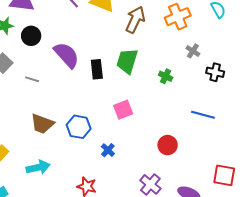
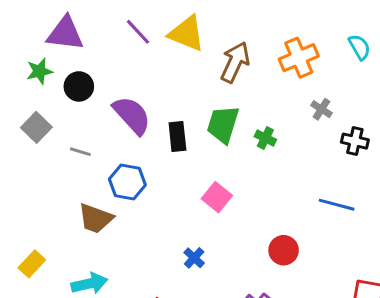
green cross: (166, 76) -> (265, 138), moved
pink square: (123, 110) -> (217, 197), turned -30
blue hexagon: (79, 127) -> (127, 182), moved

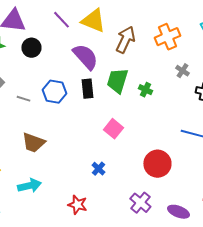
black circle: (79, 86) -> (31, 48), moved
purple semicircle: (132, 115) -> (85, 57), moved
blue hexagon: (127, 182) -> (54, 92), moved
red circle: (284, 250) -> (157, 164), size x1.4

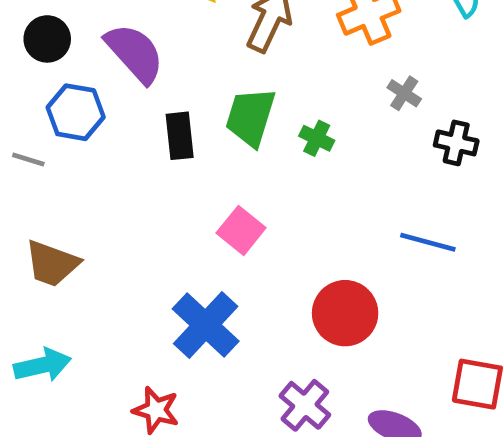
purple semicircle: (85, 57) -> (135, 53), moved
blue hexagon: (54, 92) -> (76, 112), moved
blue cross: (98, 169) -> (206, 325), size x2.0

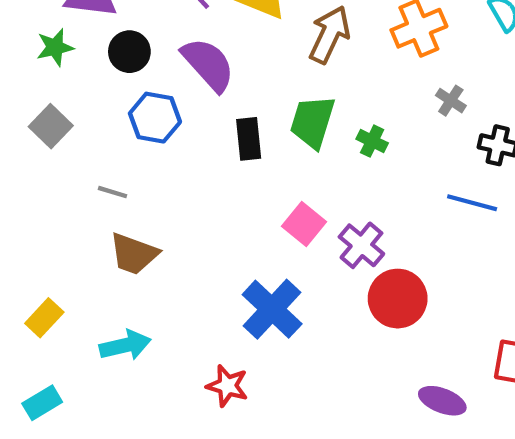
gray line: (28, 159) -> (112, 192), moved
blue line: (428, 242) -> (472, 203), moved
purple cross: (305, 405) -> (361, 245), moved

